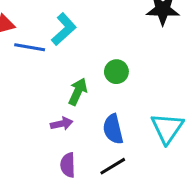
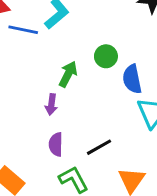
purple arrow: (62, 124) -> (51, 104), turned 108
blue semicircle: (113, 129) -> (132, 79), moved

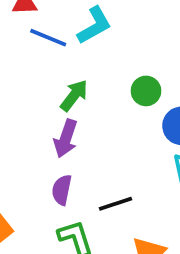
green arrow: (68, 74) -> (74, 95), moved
purple arrow: (51, 104) -> (66, 138), size x1.4

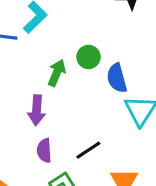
green arrow: (74, 95) -> (57, 73), moved

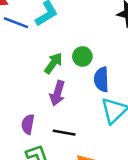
purple arrow: (37, 110) -> (57, 93), moved
black line: (88, 150) -> (64, 133), turned 30

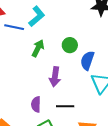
green arrow: (53, 63) -> (38, 48), moved
blue semicircle: (101, 79) -> (87, 60), turned 30

